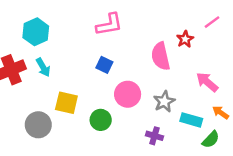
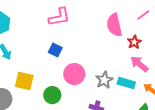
red star: (185, 39) -> (134, 42), moved
pink semicircle: (161, 56) -> (114, 25), moved
cyan rectangle: (191, 120) -> (126, 83), moved

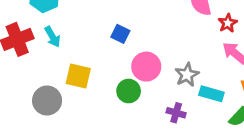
cyan rectangle: (126, 83) -> (211, 94), moved
green circle: (52, 95) -> (129, 91), moved

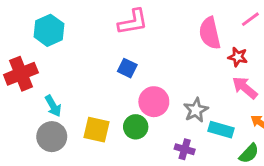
red star: (228, 23) -> (238, 57), turned -30
cyan arrow: (52, 37) -> (53, 106), moved
yellow square: (78, 76) -> (97, 130), moved

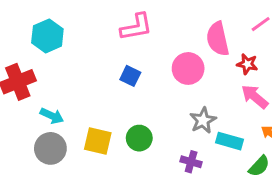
pink circle: (154, 102) -> (188, 68), moved
cyan arrow: (53, 106) -> (52, 116), turned -35

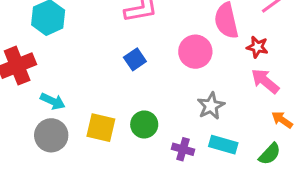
blue square: (130, 76) -> (135, 59), turned 30
cyan rectangle: (230, 141) -> (223, 145), moved
purple cross: (191, 162) -> (183, 149), moved

